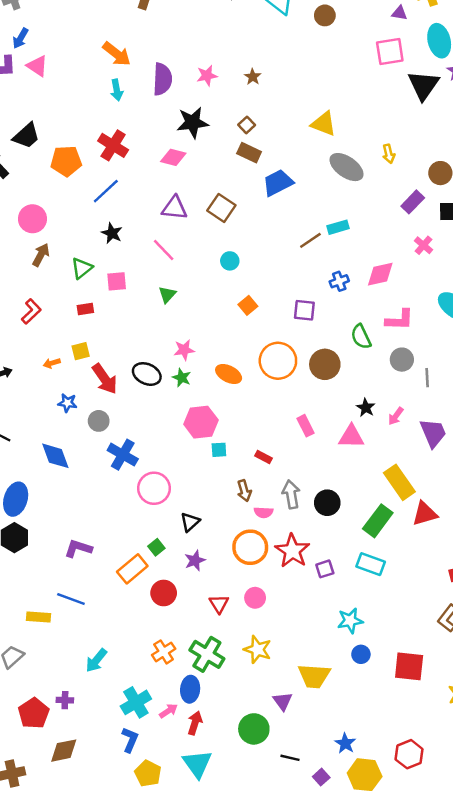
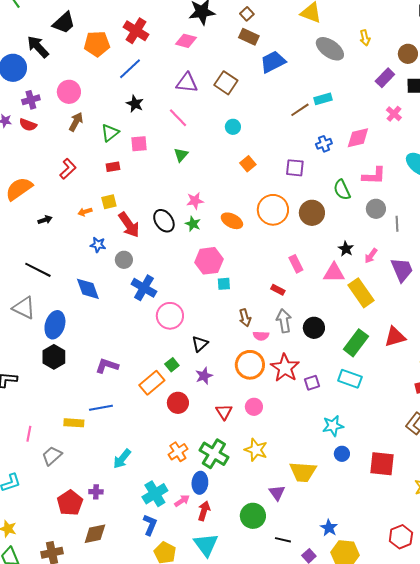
black ellipse: (147, 374) -> (164, 221), turned 30
red rectangle: (263, 457) -> (278, 290), moved
yellow rectangle: (399, 482) -> (361, 293), moved
blue line: (71, 599) -> (101, 408), turned -30
red hexagon: (409, 754) -> (401, 537), moved

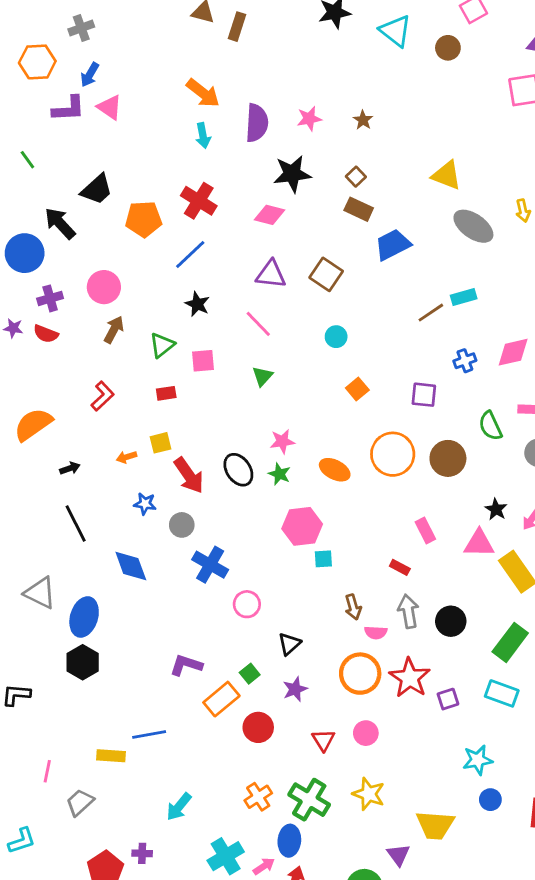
black line: (38, 270) -> (76, 524), moved, turned 36
pink circle: (170, 316) -> (247, 604), size x0.7
purple L-shape: (107, 366) -> (186, 665), moved

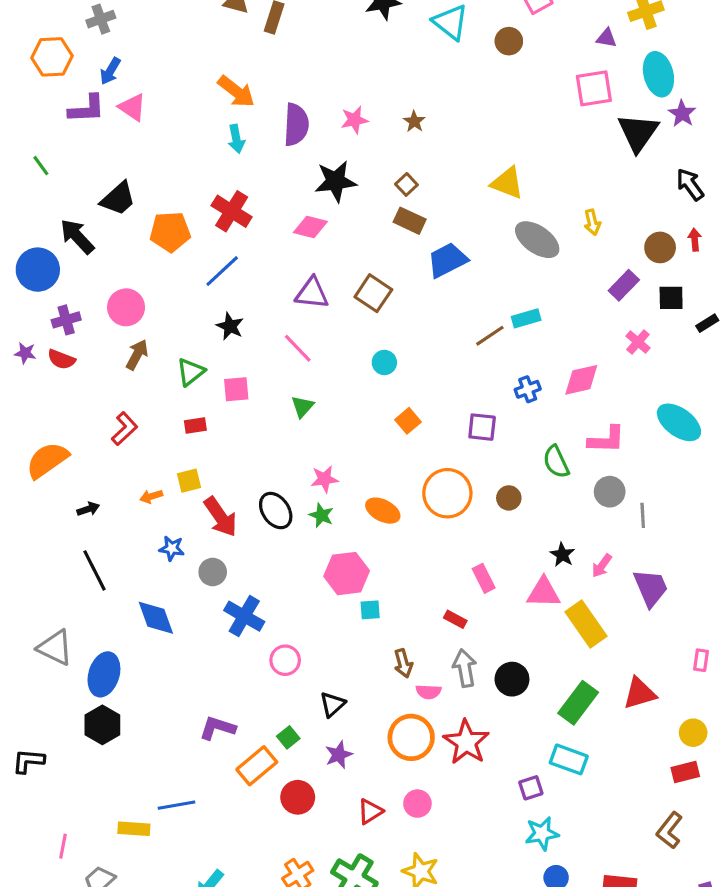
brown circle: (448, 458) -> (509, 498), size x0.6
purple square: (448, 699) -> (531, 788), moved
red triangle: (323, 740) -> (370, 811), turned 30

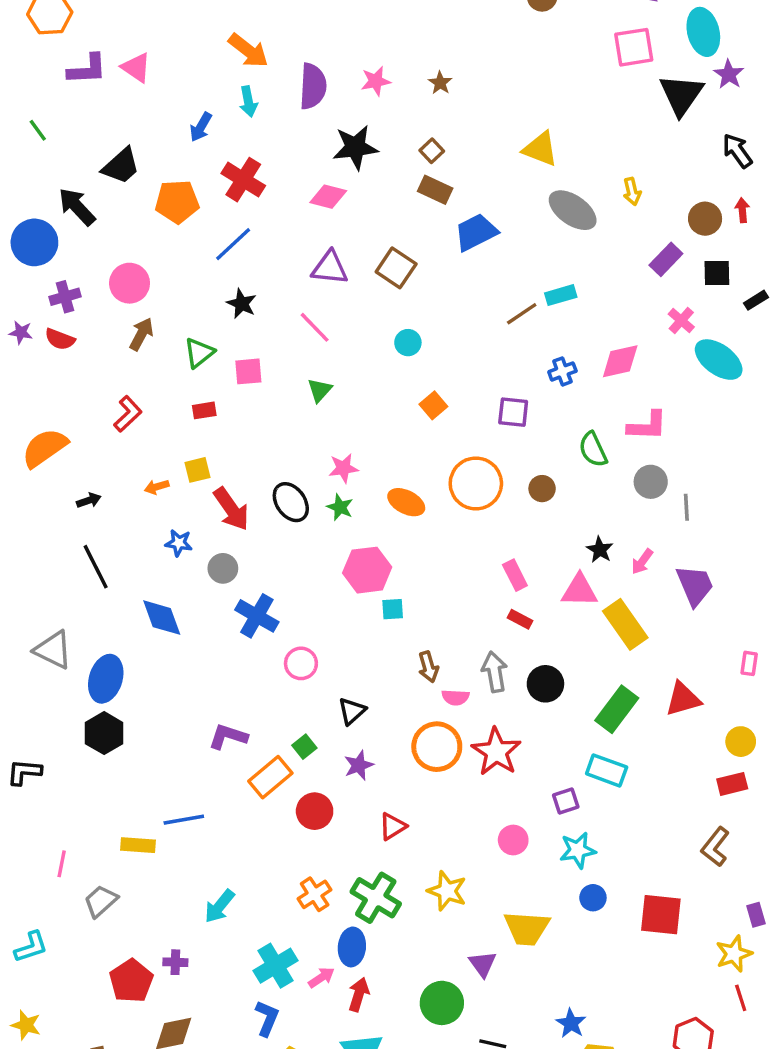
blue arrow: (110, 71) -> (201, 127), moved
cyan ellipse: (679, 422) -> (719, 360), moved
red rectangle: (455, 619) -> (520, 619), moved
pink circle: (417, 804) -> (513, 840), moved

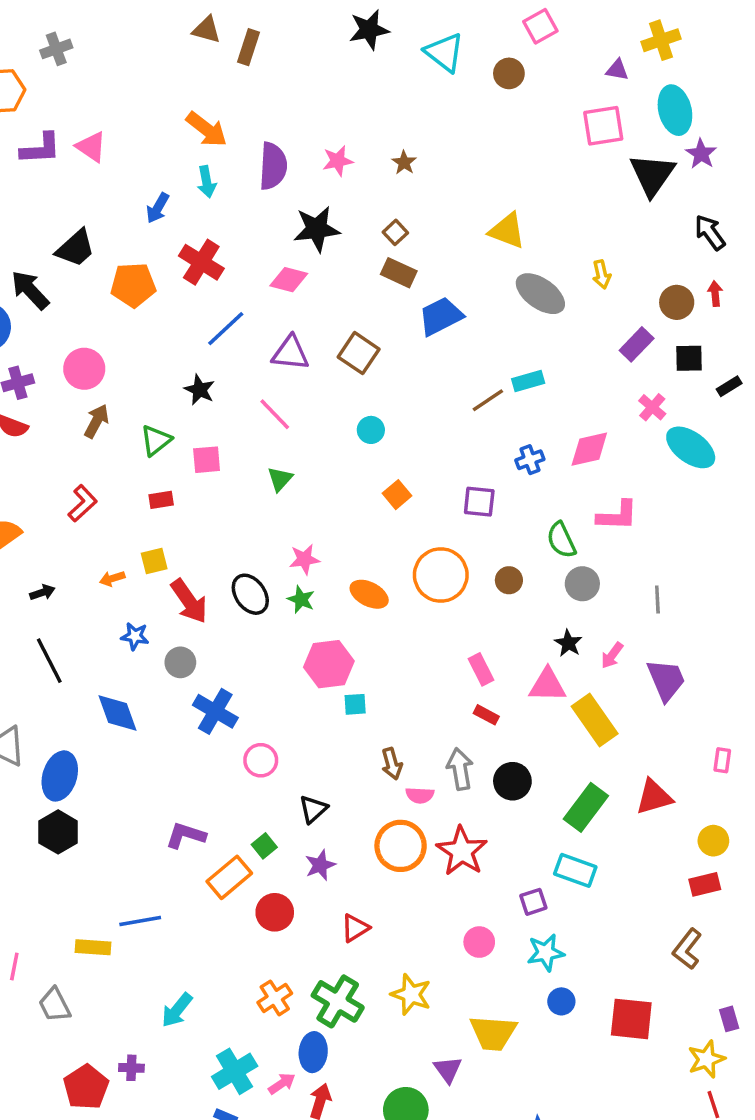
blue line: (233, 244) -> (226, 329), moved
gray circle: (651, 482) -> (582, 584), moved
gray trapezoid: (101, 901) -> (55, 1005), turned -75

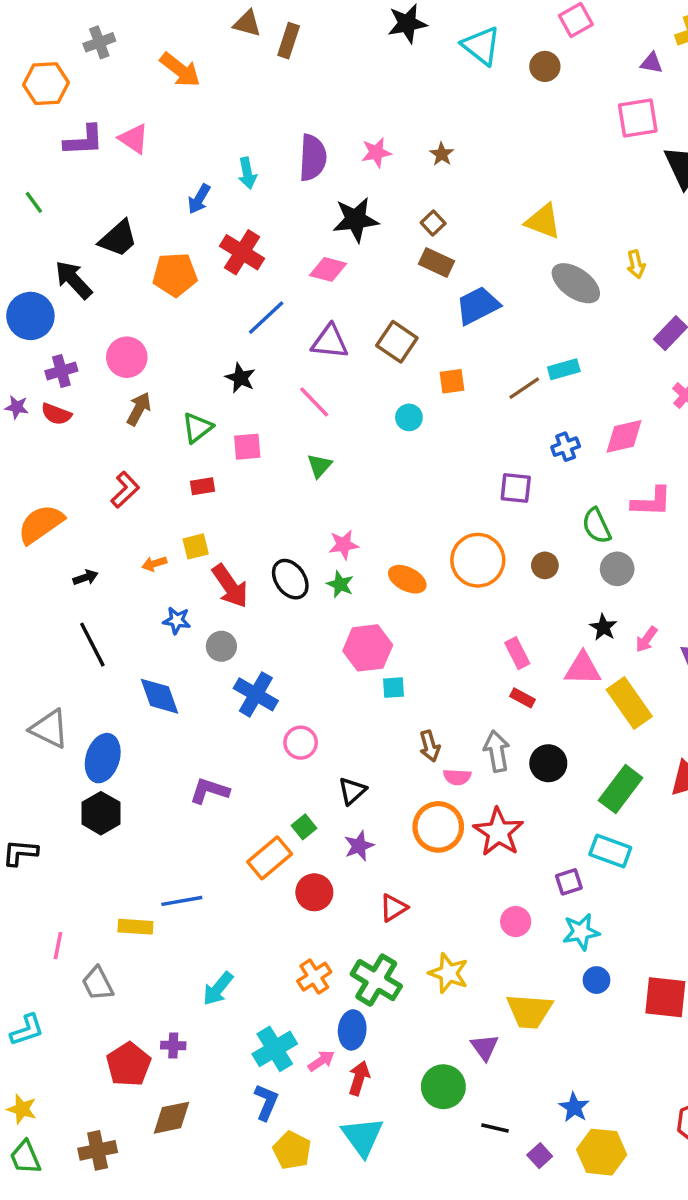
orange arrow: (207, 129) -> (180, 70), moved
orange square: (397, 495) -> (452, 381), moved, turned 32
purple L-shape: (186, 835) -> (209, 791), moved

